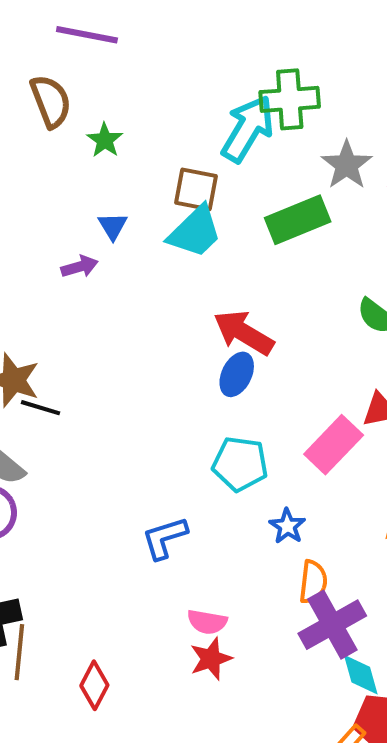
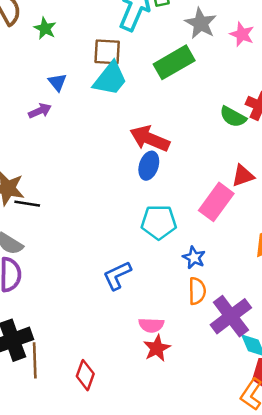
orange semicircle: (313, 582) -> (197, 291), moved

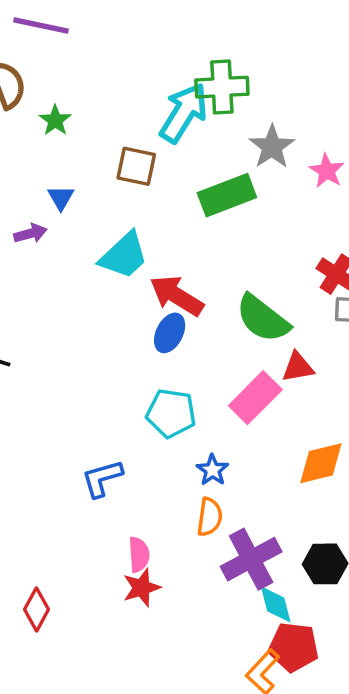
cyan trapezoid: (110, 79) -> (124, 256), moved
green semicircle: (233, 117) -> (263, 319), moved, size x1.5
pink semicircle: (151, 325) -> (139, 554), turned -105

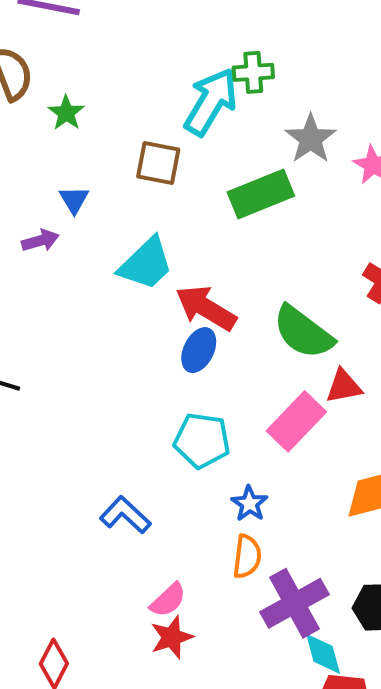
green cross: (222, 87) -> (253, 72), size x0.7
blue L-shape: (102, 478) -> (125, 515), turned 60
pink semicircle: (139, 554) -> (168, 600), turned 52

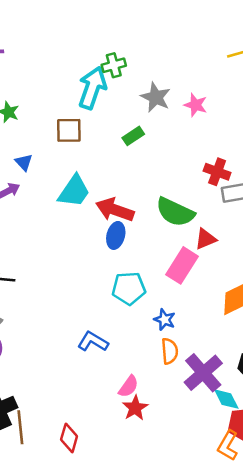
green rectangle: (261, 194) -> (133, 136), size x0.6

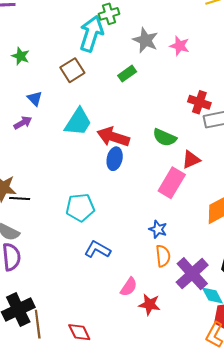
brown square: (69, 130) -> (72, 70), turned -30
green semicircle: (175, 212) -> (165, 137), size x0.7
cyan pentagon: (129, 288) -> (80, 207), moved
red star: (135, 408) -> (150, 304), moved, turned -30
red diamond: (69, 438) -> (79, 332), turned -40

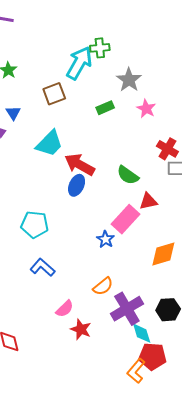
pink star: (180, 46) -> (146, 109), moved
blue star: (158, 229) -> (105, 239), moved
orange semicircle: (163, 256) -> (103, 286), turned 45

